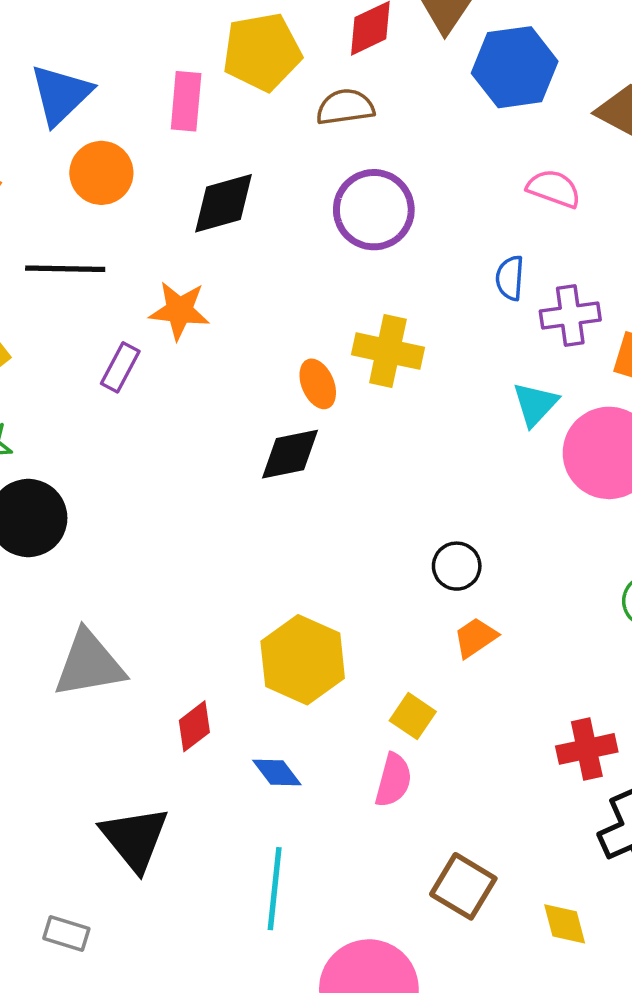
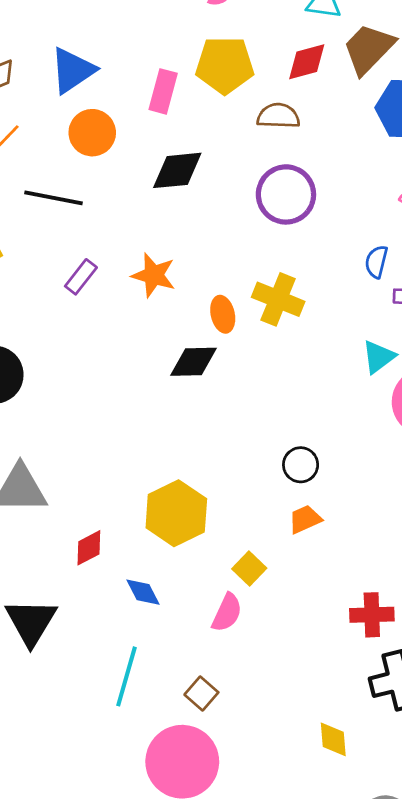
orange star: (179, 310) -> (154, 275), moved
brown square: (463, 886) -> (201, 694), moved, size x0.7

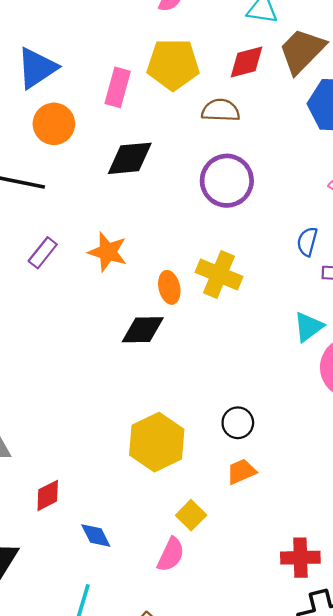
yellow hexagon: (176, 513) -> (157, 442), moved

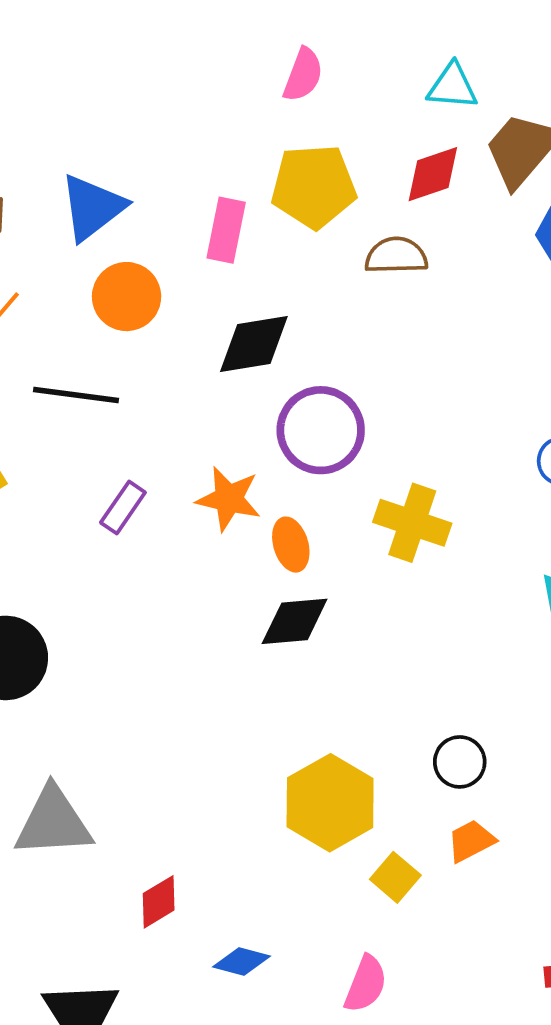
purple circle: (227, 181) -> (321, 430), moved
orange ellipse: (169, 287) -> (291, 545), moved
yellow square: (191, 515) -> (395, 877), moved
blue diamond: (96, 536) -> (242, 962), turned -44

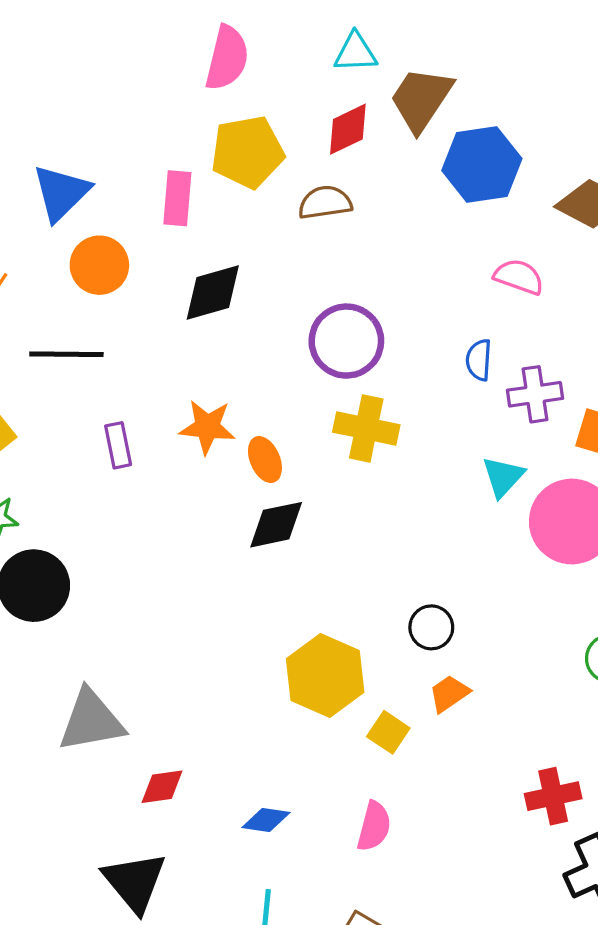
pink semicircle: (303, 75) -> (227, 58), size x1.4
purple circle: (321, 430) -> (346, 341), moved
purple rectangle: (123, 508) -> (118, 445), turned -39
red diamond: (159, 902) -> (162, 787), moved, turned 30

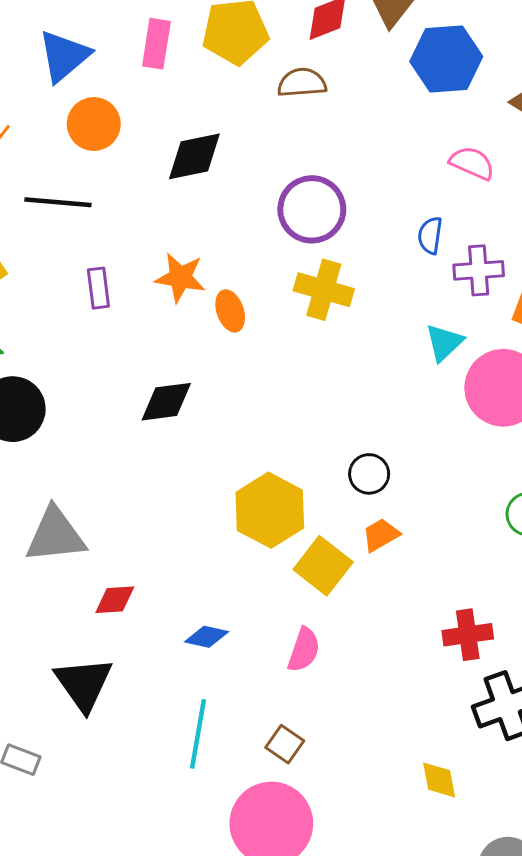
pink rectangle: (177, 198) -> (156, 44), moved
black diamond: (276, 525) -> (166, 402), moved
yellow square: (388, 732) -> (323, 566), size x1.5

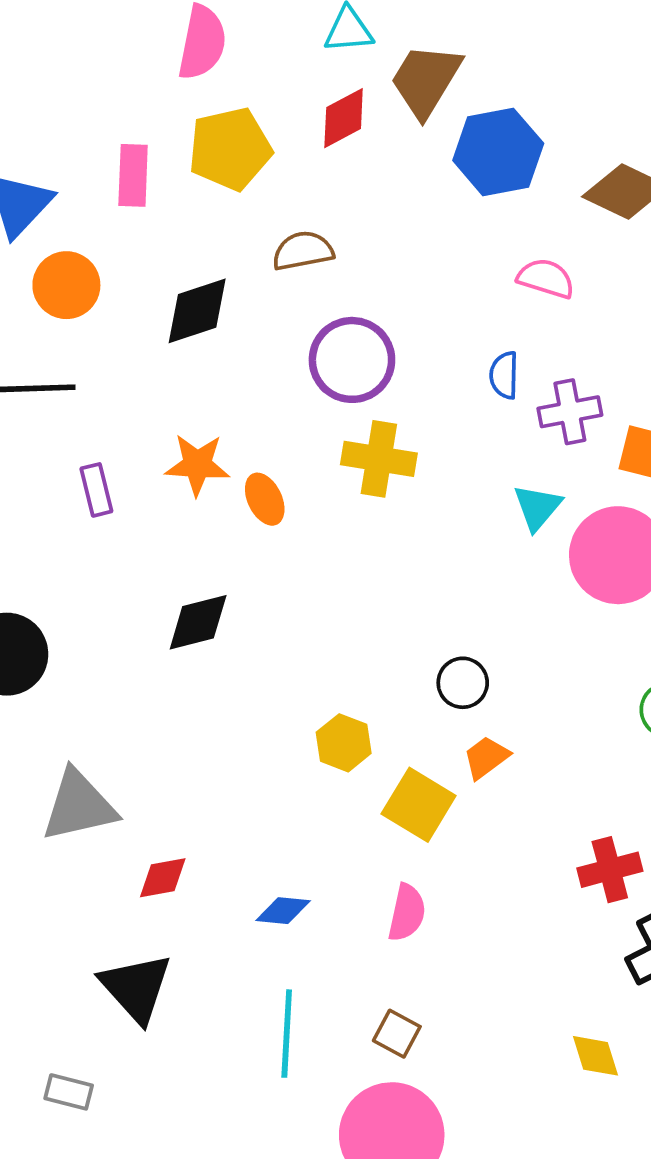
brown semicircle: (302, 83) -> (303, 251), moved
yellow hexagon: (270, 510) -> (344, 743), size x0.6

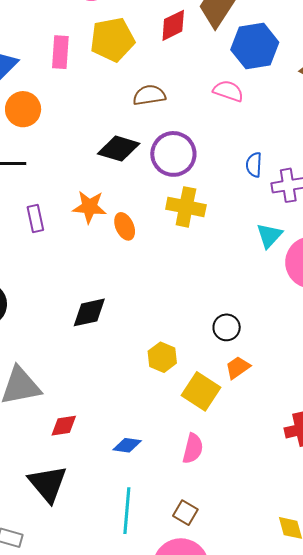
pink semicircle: (546, 278) -> (228, 91), moved
black diamond: (197, 311) -> (119, 149), moved, turned 33
black diamond: (198, 622) -> (89, 312), moved

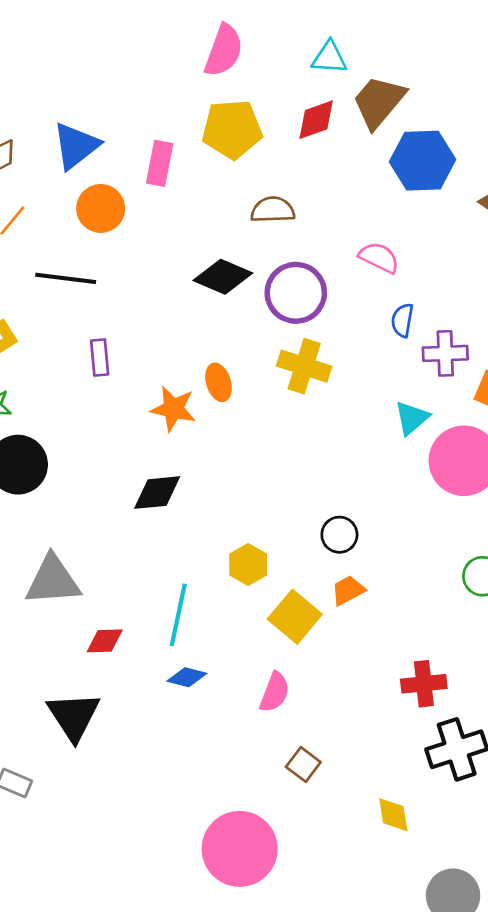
pink rectangle: (60, 52) -> (160, 163), moved
pink semicircle: (228, 91) -> (379, 258), moved
orange star: (89, 207) -> (173, 409), moved
cyan line: (127, 511) -> (178, 615), moved
brown square: (185, 513) -> (303, 765), moved

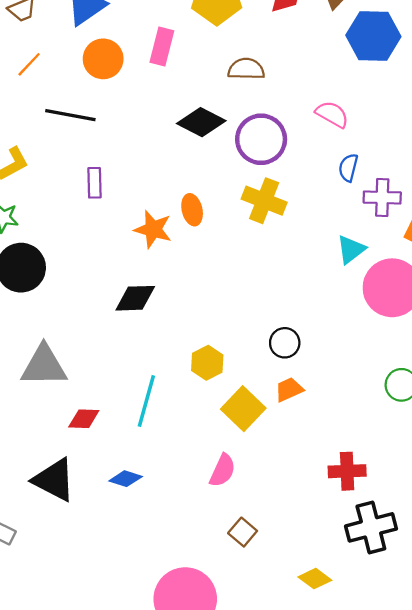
pink rectangle: (160, 163) -> (162, 46), moved
blue diamond: (187, 677) -> (126, 479), moved
black triangle: (74, 716) -> (54, 480), turned -33
yellow diamond: (393, 815) -> (315, 579), turned -48

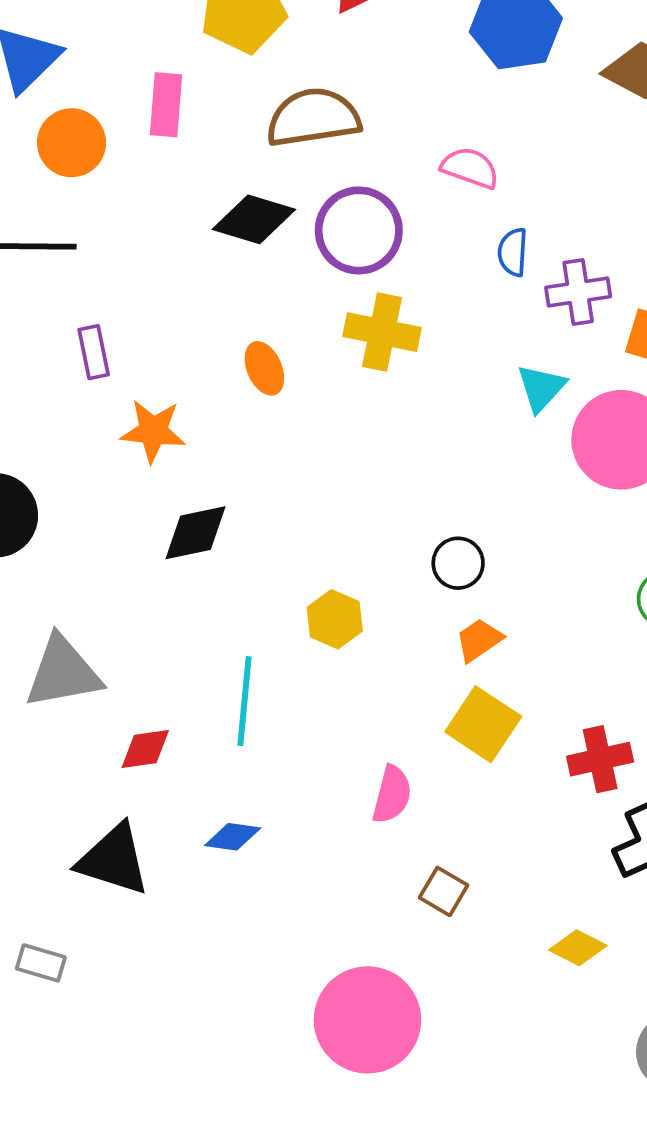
brown semicircle: (246, 69) -> (313, 118), size x1.5
orange star: (153, 229) -> (153, 431), moved
yellow square: (243, 409) -> (483, 724), moved

